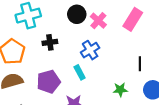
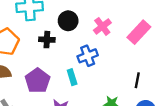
black circle: (77, 14) -> (68, 21), moved
purple pentagon: (49, 82) -> (38, 81), turned -30

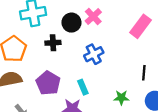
pink cross: (102, 26) -> (93, 17), moved
cyan rectangle: (72, 77) -> (83, 87), moved

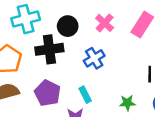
pink cross: (93, 17) -> (105, 23), moved
black cross: (53, 43) -> (49, 49), size x1.6

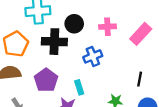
pink cross: (105, 23) -> (107, 27), turned 35

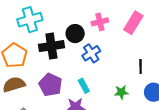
black circle: (74, 24) -> (75, 34), moved

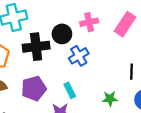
purple pentagon: (50, 85) -> (34, 88), turned 30

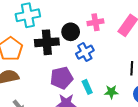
purple pentagon: (34, 88) -> (62, 78), moved
cyan rectangle: (70, 90) -> (87, 87), moved

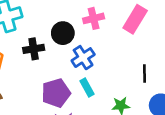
black cross: (47, 42) -> (34, 49), size x0.7
cyan rectangle: (87, 87) -> (87, 88), moved

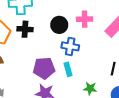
black cross: (34, 49) -> (25, 29), moved
blue cross: (83, 58) -> (70, 46), turned 30

